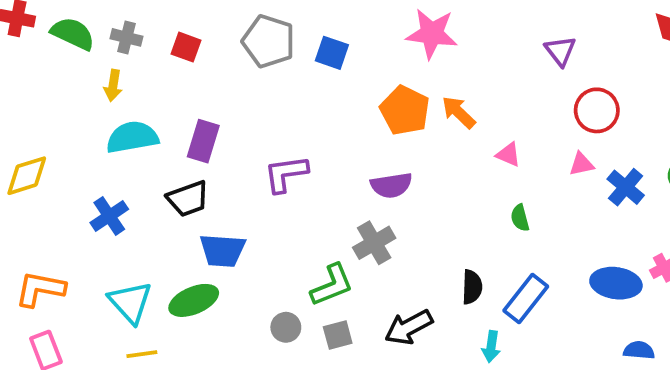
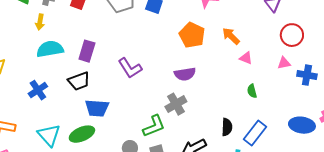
orange arrow: (459, 112) -> (231, 36), moved
purple L-shape: (286, 174) -> (130, 68), turned -115
blue cross: (626, 187) -> (307, 75), turned -30

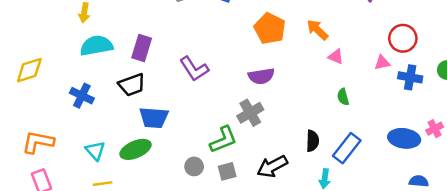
red circle: (292, 35) -> (403, 38), moved
blue cross: (38, 90) -> (82, 96), turned -30
cyan triangle: (49, 135) -> (95, 151), size x0.7

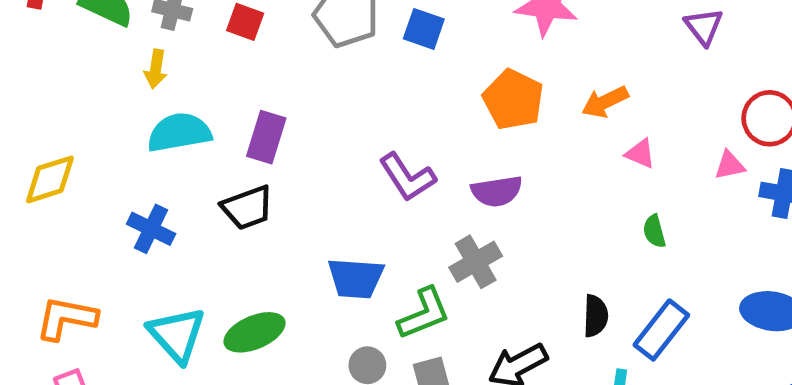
orange arrow: (317, 30) -> (605, 102), turned -70
purple L-shape: (194, 69) -> (407, 177), moved
blue trapezoid: (154, 118) -> (356, 278), moved
cyan triangle: (95, 151) -> (177, 335), size x1.5

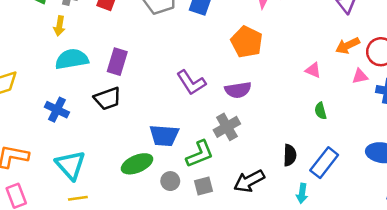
orange arrow: (605, 102) -> (348, 46), moved
green ellipse: (255, 332) -> (137, 164), moved

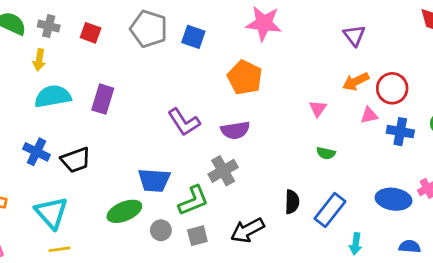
pink triangle: (313, 70) -> (318, 109), turned 42
black trapezoid: (107, 99) -> (76, 160), moved
green semicircle: (321, 111) -> (326, 153), turned -63
cyan arrow: (302, 193) -> (356, 244), moved

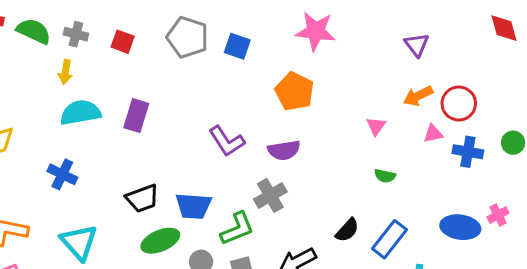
black trapezoid: (76, 160) -> (142, 198), moved
black semicircle: (292, 202) -> (347, 230), turned 40

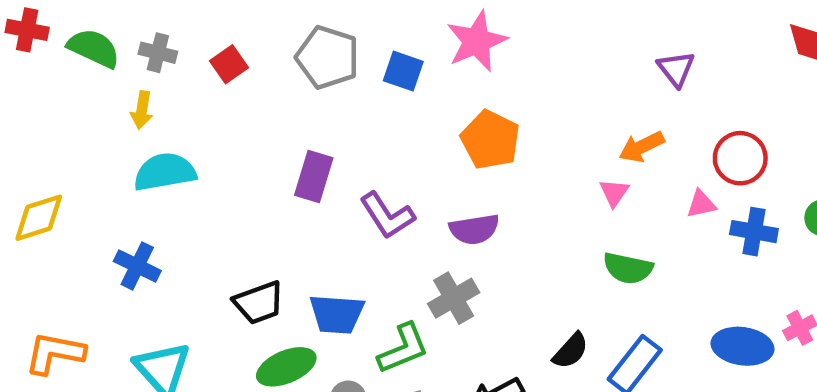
pink star: (316, 31) -> (477, 41), moved, turned -30
red square: (123, 42) -> (229, 64), turned 35
orange arrow: (418, 96) -> (642, 147), moved
purple rectangle: (136, 116) -> (314, 177), moved
green semicircle: (385, 176) -> (628, 268), size x1.5

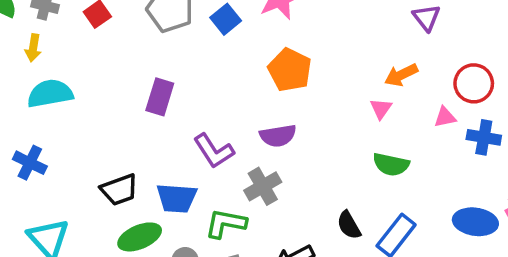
blue square: (403, 71) -> (226, 19), turned 32
purple L-shape: (387, 216) -> (214, 151), moved
green L-shape: (403, 348) -> (226, 223), turned -147
black semicircle: (571, 351) -> (349, 225), turned 108

